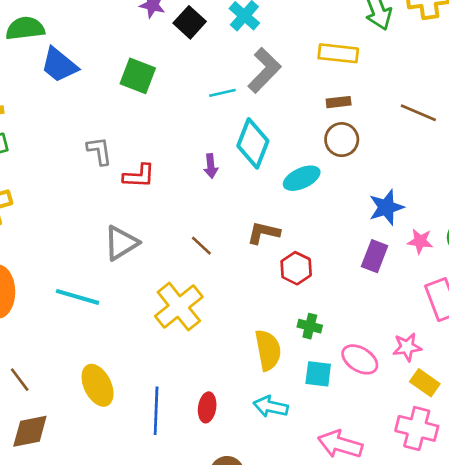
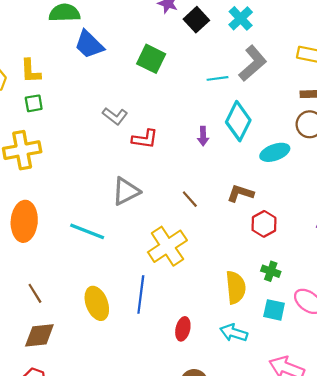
gray L-shape: (99, 151) -> (115, 116), turned 130
blue line: (156, 411) -> (141, 295), moved

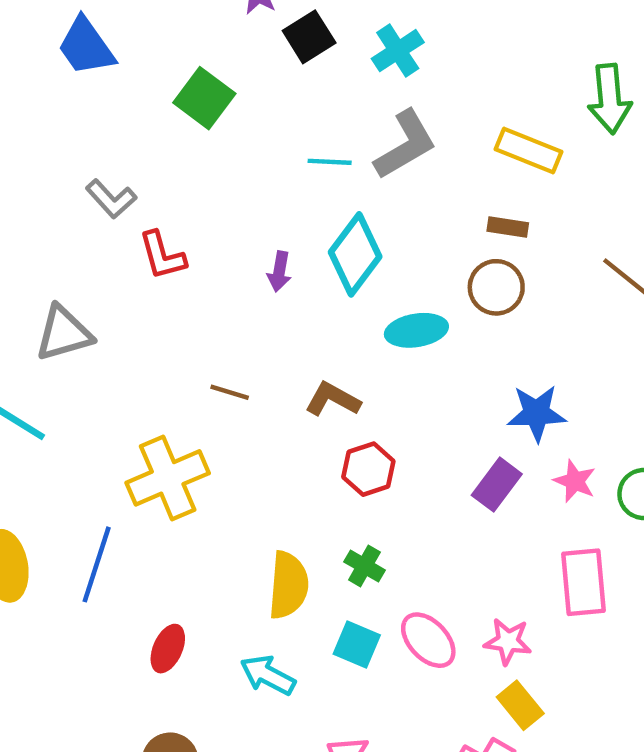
red L-shape: (145, 139) -> (162, 256), turned 56
gray triangle: (126, 191) -> (64, 333), moved
brown line: (190, 199) -> (230, 392), turned -42

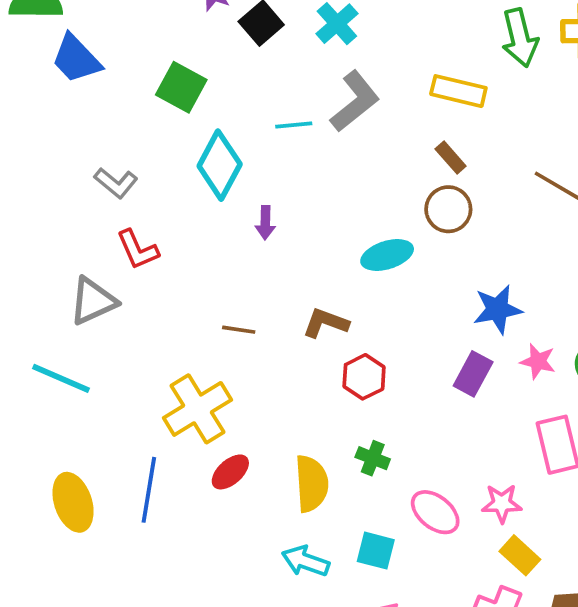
brown rectangle: (508, 227) -> (451, 157), turned 48
cyan diamond: (355, 254) -> (220, 165), moved
red L-shape: (162, 256) -> (138, 250), moved
cyan square: (357, 645) -> (376, 551), moved
red ellipse: (168, 649) -> (230, 472), moved, turned 33

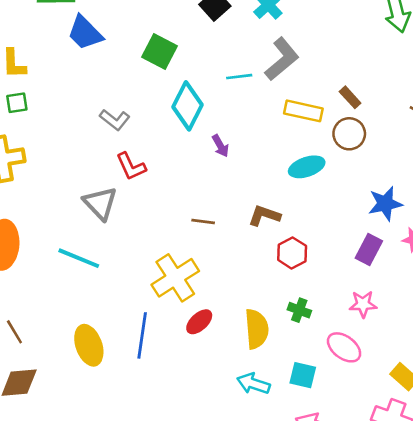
yellow rectangle: (458, 91) -> (303, 111), moved
purple arrow: (265, 223) -> (220, 146), turned -30
gray triangle: (93, 301) -> (100, 203), turned -48
pink star: (502, 503) -> (363, 304), moved

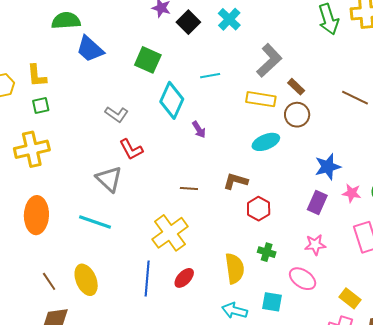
gray L-shape: (282, 59) -> (269, 60), moved
red ellipse: (199, 322) -> (184, 278), moved
yellow ellipse: (89, 345) -> (86, 280), moved

